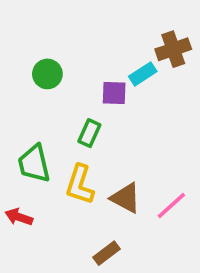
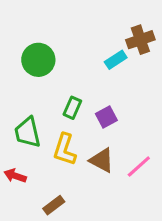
green circle: (47, 74) -> (38, 60), size x1.4
purple square: (114, 93) -> (106, 117), moved, turned -30
brown rectangle: (107, 253) -> (54, 205), moved

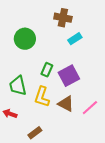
brown cross: (140, 40) -> (63, 18), moved, turned 30
purple square: (106, 117) -> (69, 76), size x1.5

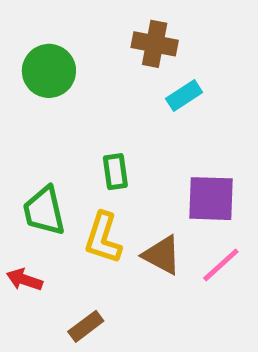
green circle: (25, 39) -> (49, 71), moved
green rectangle: (47, 70) -> (115, 172), turned -32
purple square: (69, 76) -> (211, 199), moved, turned 30

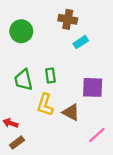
green trapezoid: (44, 211) -> (23, 80), moved
pink line: (221, 265) -> (97, 135), moved
brown rectangle: (86, 326) -> (17, 143), moved

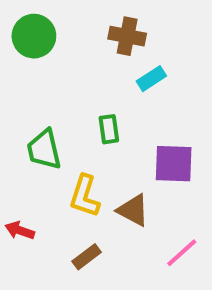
green circle: (21, 31) -> (34, 36), moved
green rectangle: (50, 76) -> (109, 129), moved
brown rectangle: (17, 143) -> (87, 257), moved

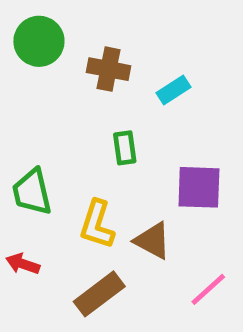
brown cross: (127, 36) -> (109, 69), moved
green trapezoid: (44, 149) -> (32, 192), moved
brown rectangle: (87, 257) -> (99, 294), size x1.5

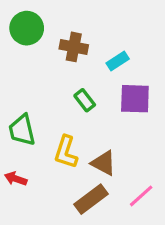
green rectangle: (125, 148) -> (85, 100), turned -30
purple square: (199, 187) -> (135, 99), moved
brown rectangle: (99, 294) -> (91, 199), moved

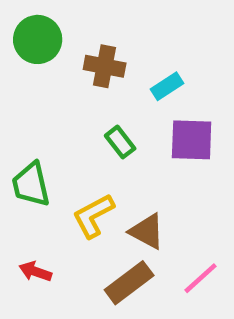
yellow L-shape: (66, 152) -> (93, 216), turned 44
red arrow: (16, 179) -> (35, 271), moved

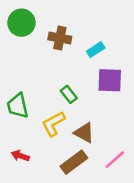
green rectangle: (120, 142) -> (69, 94), moved

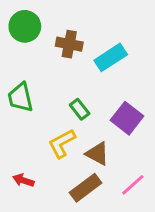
cyan rectangle: (96, 50) -> (111, 57), size x1.5
purple square: (110, 80) -> (127, 118), moved, turned 36
green trapezoid: (18, 106) -> (20, 97), moved

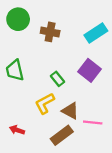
cyan rectangle: (111, 57) -> (96, 33), moved
purple square: (127, 118) -> (89, 70), moved
pink line: (133, 185) -> (93, 123), moved, turned 48

